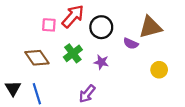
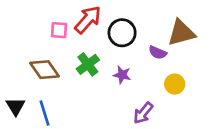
yellow circle: (159, 70) -> (175, 84), moved
purple arrow: (87, 94) -> (143, 113), moved

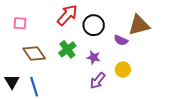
pink square: (59, 30) -> (20, 23), moved
yellow circle: (175, 84) -> (123, 70), moved
purple arrow: (143, 113) -> (98, 81), moved

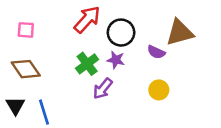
brown diamond: (34, 53) -> (26, 69), moved
purple star: (94, 57) -> (116, 60), moved
purple arrow: (98, 81) -> (103, 89), moved

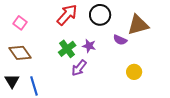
pink square: (26, 30) -> (20, 23), turned 32
black circle: (121, 33) -> (100, 15), moved
yellow circle: (159, 90) -> (134, 72), moved

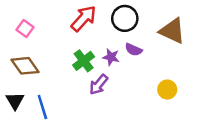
brown triangle: (138, 25) -> (172, 31), turned 40
purple semicircle: (120, 40) -> (134, 50), moved

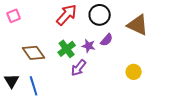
pink square: (25, 28) -> (14, 16), moved, turned 32
purple semicircle: (134, 50) -> (107, 40), turned -72
brown diamond: (25, 66) -> (34, 53), moved

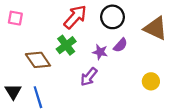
pink square: (14, 16) -> (15, 18), turned 32
green cross: (67, 49) -> (66, 45), moved

